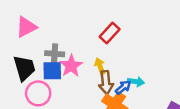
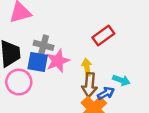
cyan arrow: (136, 82) -> (121, 80), moved

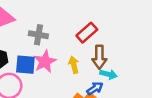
gray cross: (43, 45) -> (38, 35), moved
brown arrow: (90, 85) -> (99, 57), moved

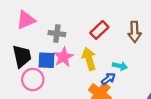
brown arrow: (99, 57) -> (135, 32), moved
yellow arrow: (74, 65) -> (89, 59), size x1.5

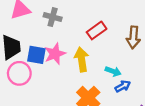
gray cross: (57, 34) -> (53, 17), moved
blue arrow: (108, 79) -> (123, 86), moved

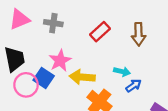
blue square: (36, 55) -> (44, 78), moved, turned 30
yellow arrow: (82, 59) -> (82, 77), moved, turned -70

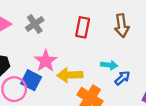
gray cross: (53, 23) -> (35, 24), turned -36
red rectangle: (100, 32) -> (83, 27), turned -30

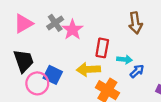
red rectangle: (83, 27) -> (102, 48), moved
pink star: (46, 61) -> (72, 30), moved

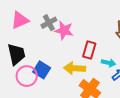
pink star: (72, 30) -> (64, 30), turned -30

